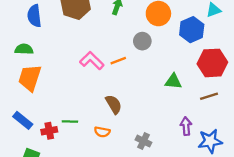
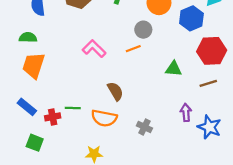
orange line: (118, 61) -> (133, 49), moved
orange semicircle: (102, 132) -> (104, 118), size x1.6
blue star: (210, 141) -> (209, 127), turned 30

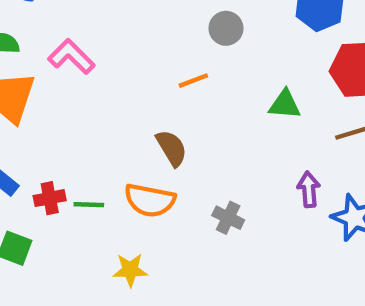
pink L-shape: (94, 49) -> (71, 57), moved
orange line: (133, 49) -> (193, 81), moved
green line: (73, 108) -> (89, 205), moved

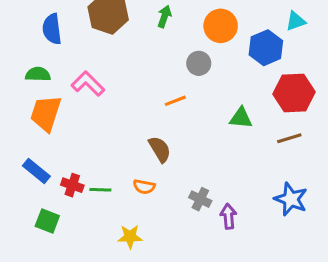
purple arrow: (309, 189) -> (228, 216), moved
red cross: (50, 198) -> (72, 185), turned 30
orange semicircle: (150, 200) -> (144, 187), size x0.6

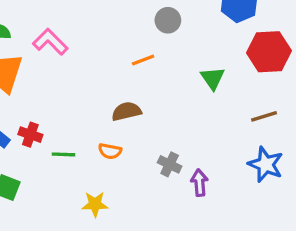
green triangle: (241, 118) -> (213, 78), turned 50
brown line: (289, 138) -> (264, 116), moved
brown semicircle: (160, 149) -> (126, 111), turned -72
red cross: (72, 185) -> (30, 135), moved

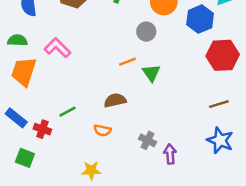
green triangle: (213, 78) -> (151, 73), moved
red cross: (30, 135) -> (42, 129), moved
green line: (64, 154) -> (67, 112), moved, turned -30

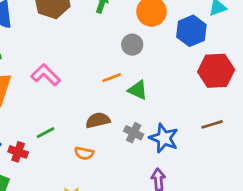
pink L-shape: (57, 48) -> (46, 75), moved
green triangle: (151, 73) -> (138, 90), turned -30
gray cross: (148, 140) -> (134, 133), moved
blue star: (220, 140) -> (164, 138), moved

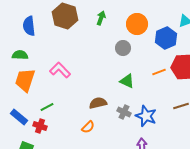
orange line: (112, 78) -> (159, 72), moved
green line: (46, 133) -> (47, 107), moved
orange semicircle: (84, 153) -> (88, 127), turned -56

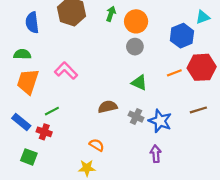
orange circle: (137, 24) -> (136, 21), moved
orange semicircle: (88, 127) -> (97, 145), moved, turned -104

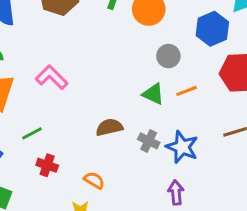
gray circle: (135, 47) -> (168, 56), moved
orange line: (174, 73) -> (187, 91), moved
red cross: (44, 132) -> (47, 165), moved

